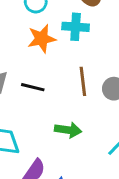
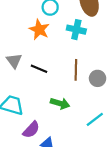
orange star: (42, 39) -> (39, 30), moved, turned 30

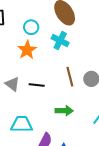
orange star: (39, 30) -> (27, 50), turned 30
cyan cross: (76, 30) -> (60, 41), turned 30

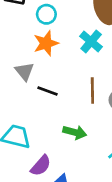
cyan circle: (31, 27) -> (46, 14), moved
gray triangle: (12, 84) -> (24, 71), moved

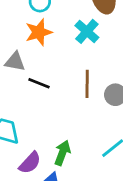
gray triangle: (24, 71) -> (15, 62), turned -42
green arrow: (75, 132) -> (62, 153), moved, turned -85

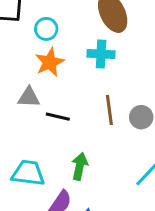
cyan cross: (87, 31) -> (101, 54), turned -30
green arrow: (62, 153) -> (80, 166), moved

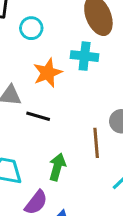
orange star: (50, 62) -> (48, 73), moved
brown line: (109, 110) -> (96, 143), moved

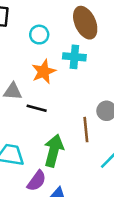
cyan circle: (31, 28) -> (39, 35), moved
green arrow: (57, 167) -> (54, 151), size x1.4

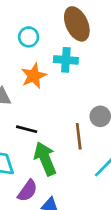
black line: (37, 108) -> (27, 129), moved
green arrow: (54, 151) -> (45, 159), turned -36

